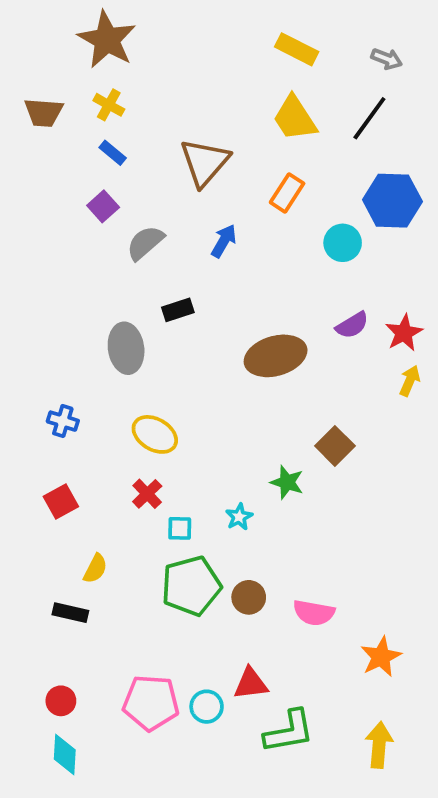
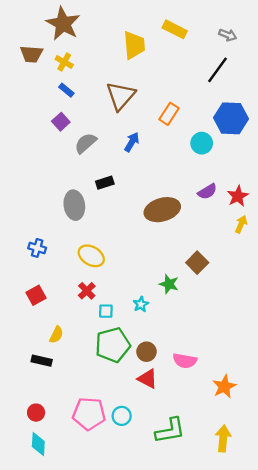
brown trapezoid: (44, 112) -> (31, 54), moved
yellow trapezoid: (295, 118) -> (134, 45), moved, turned -152
red triangle: (251, 684) -> (148, 379), moved, turned 35

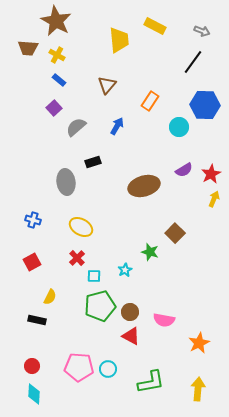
brown triangle: (121, 96) -> (107, 85), size x0.7

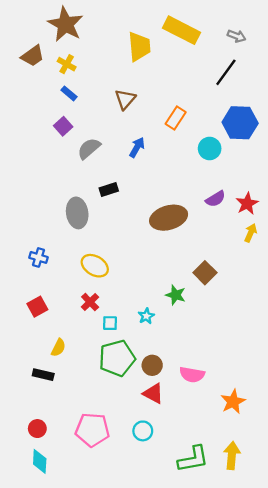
yellow rectangle: (155, 26) -> (181, 30), size x1.4
brown trapezoid: (28, 48) -> (33, 56), turned -40
cyan circle: (108, 369) -> (143, 431), moved
green L-shape: (151, 382) -> (193, 459), moved

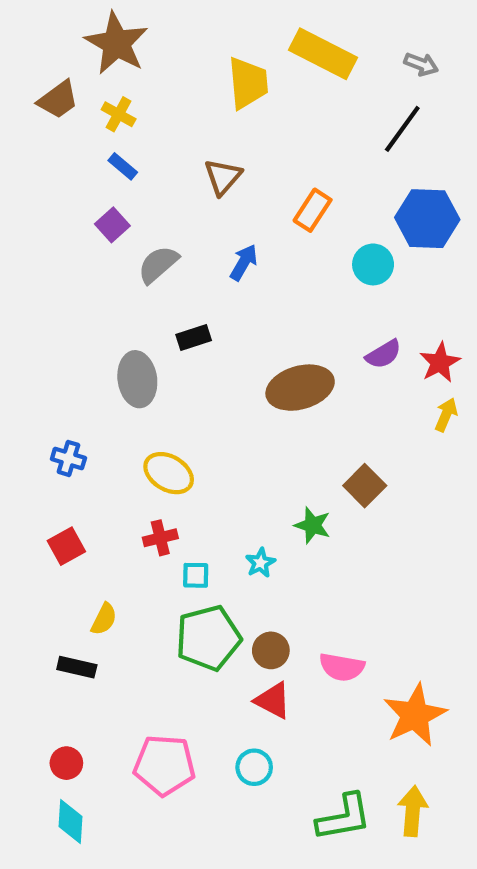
red cross: (90, 302) -> (160, 538), turned 30
orange star: (233, 402) -> (415, 715), size x1.4

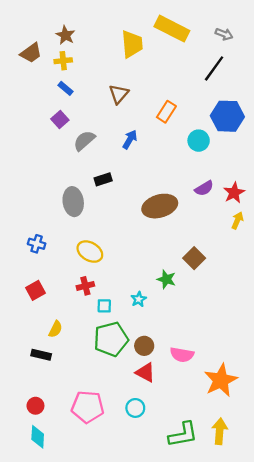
brown star: (116, 43) -> (65, 35), moved, size x0.6
yellow cross: (119, 114) -> (63, 61), turned -35

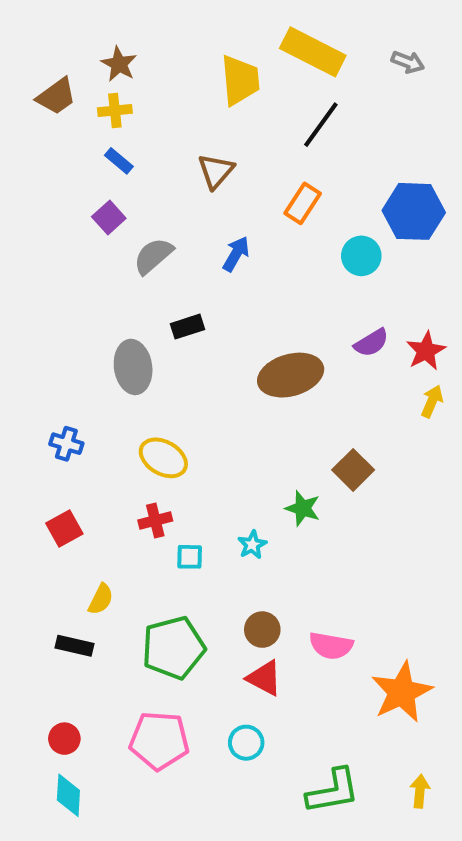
black line: (214, 68) -> (321, 125), moved
green pentagon: (111, 339) -> (173, 648), moved
yellow arrow: (220, 431) -> (420, 791), moved, size x0.7

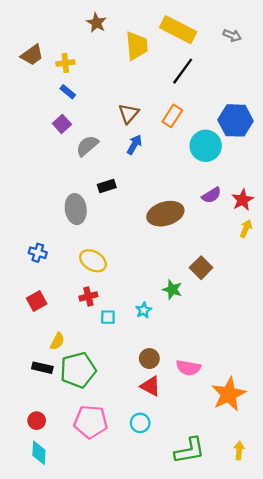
brown star: (119, 64) -> (96, 23), moved
brown triangle: (216, 171) -> (129, 114), moved
cyan circle: (361, 256) -> (206, 146), size x1.4
green pentagon: (173, 648) -> (78, 370), moved

